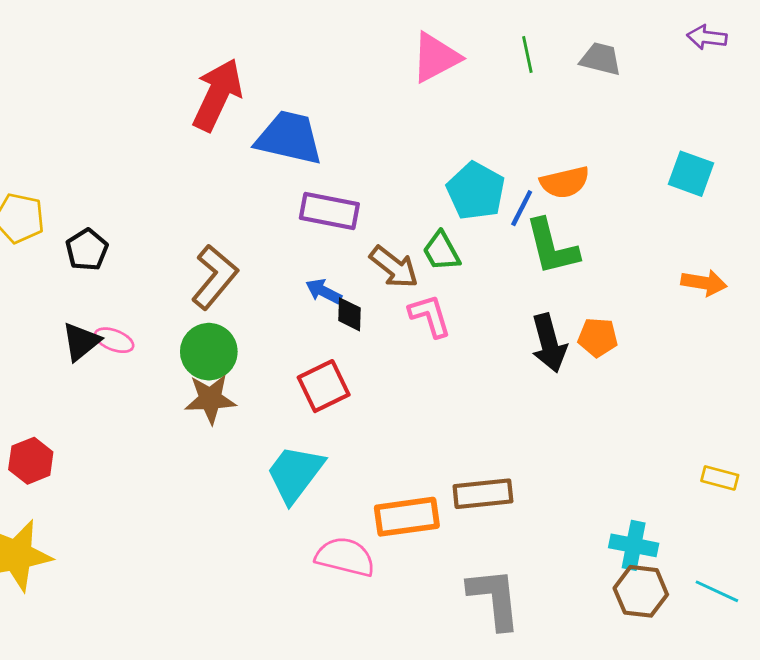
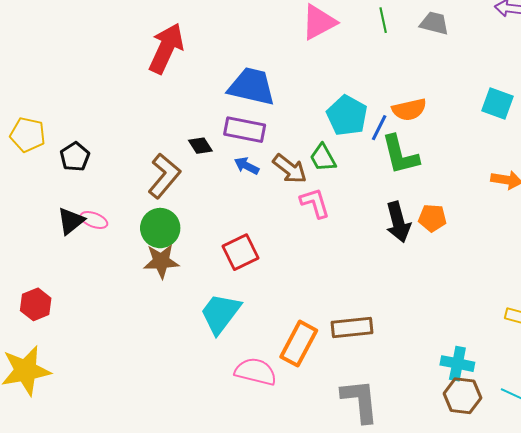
blue trapezoid: (289, 138) -> (252, 86), moved
blue arrow: (324, 291) -> (247, 166), moved
black diamond: (349, 314) -> (200, 146), moved, turned -35
orange rectangle: (407, 517) -> (299, 344), turned -54

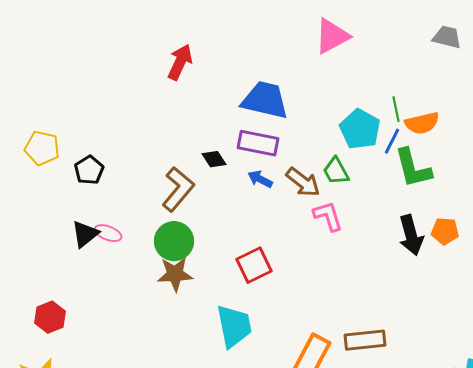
green line: (383, 20) -> (396, 109), moved
red arrow: (166, 48) -> (180, 62), size x0.7
cyan trapezoid: (220, 313) -> (234, 326), turned 132

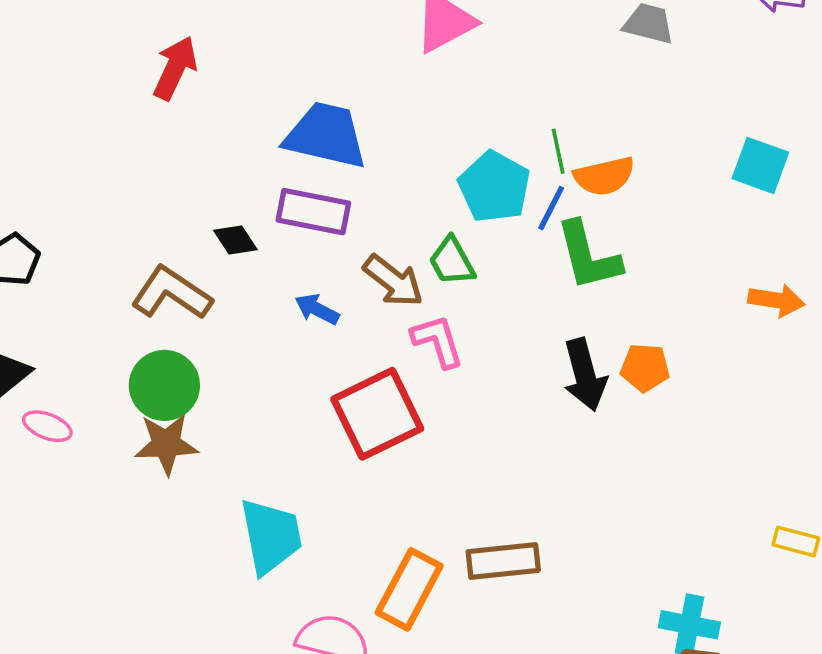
blue arrow: (260, 179) -> (317, 309), moved
brown L-shape: (178, 189) -> (172, 293), turned -96
pink ellipse: (108, 233) -> (47, 426), moved
red square: (254, 265) -> (377, 414), moved, size x1.4

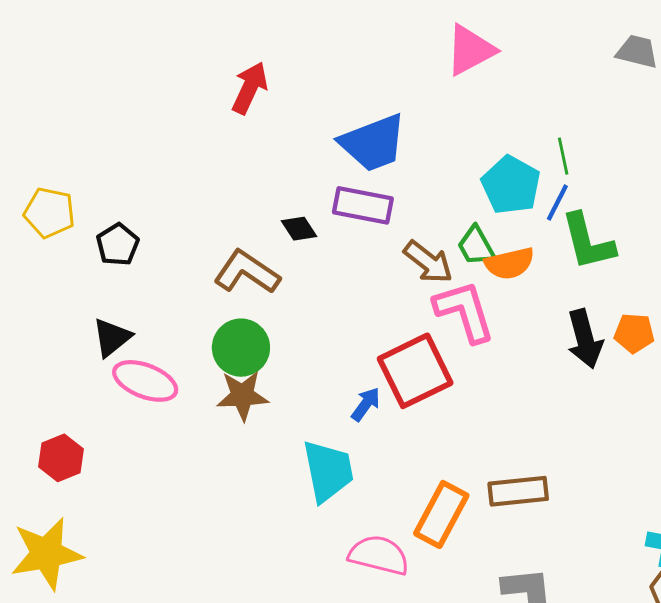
blue trapezoid: (326, 135) -> (373, 143), turned 146
orange semicircle: (604, 176) -> (509, 263), moved
blue arrow: (317, 309) -> (366, 404), moved, turned 99
pink L-shape: (438, 341) -> (464, 311), size x1.4
pink ellipse: (47, 426) -> (145, 381), size x1.6

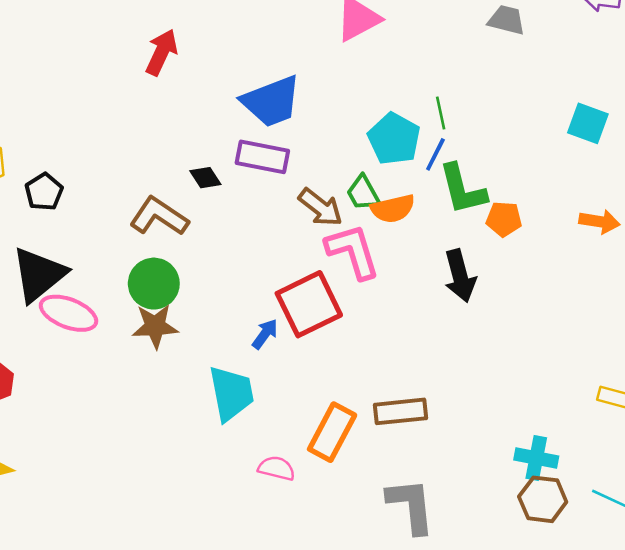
orange pentagon: (634, 333) -> (504, 219), moved
black triangle: (112, 337) -> (39, 275), size x1.6
pink semicircle: (379, 555) -> (277, 468), size x0.7

